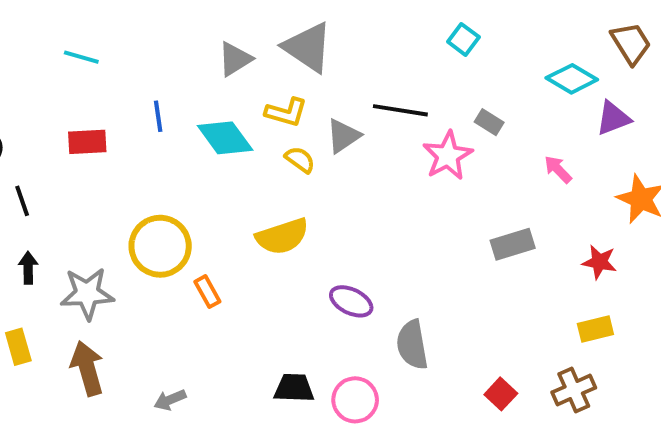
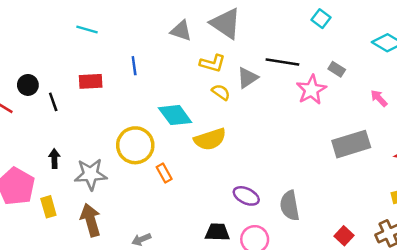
gray triangle: (235, 59) -> (181, 31), turned 50
cyan diamond: (225, 138) -> (175, 115), moved
black line: (22, 201) -> (53, 102), moved
gray rectangle: (513, 244) -> (351, 144), size x1.4
purple ellipse: (351, 301) -> (246, 196), moved

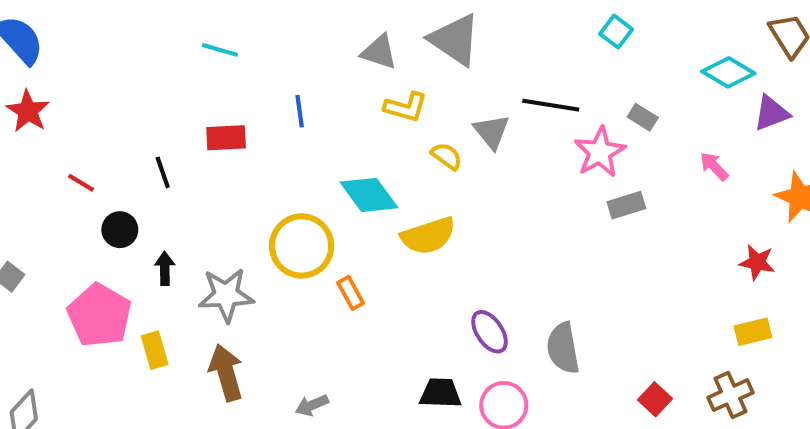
yellow L-shape: (212, 63) -> (406, 107), moved
gray triangle: (247, 78) -> (492, 132), turned -35
black circle: (28, 85) -> (120, 230), moved
gray rectangle: (351, 144) -> (626, 205), moved, size x0.6
purple ellipse: (246, 196) -> (489, 332), turned 30

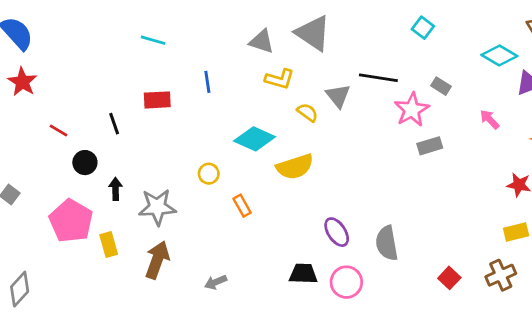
cyan diamond: (369, 195) -> (255, 139), turned -30
yellow circle: (302, 246) -> (209, 174), size x0.5
brown arrow: (226, 373) -> (157, 260), turned 36

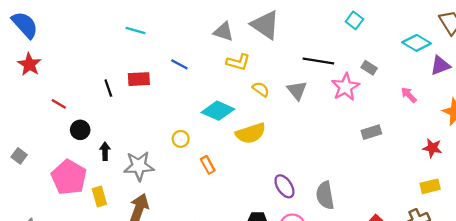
blue line: (207, 82) -> (179, 64), turned -54
gray triangle: (338, 96) -> (297, 90), moved
black line: (114, 124) -> (108, 88), moved
gray rectangle: (430, 146) -> (371, 132), moved

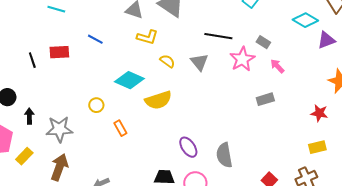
pink arrow: (409, 95) -> (277, 66), moved
yellow rectangle: (99, 196) -> (24, 156), turned 60

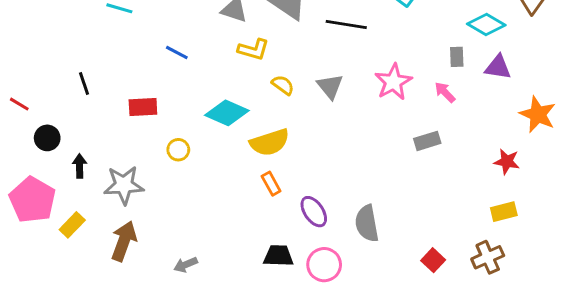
black line: (218, 36) -> (346, 25), moved
purple triangle: (326, 40) -> (498, 67), moved, turned 30
gray rectangle: (263, 42) -> (457, 57), moved, turned 56
red rectangle: (59, 52) -> (143, 107), moved
orange rectangle: (120, 128) -> (271, 184), moved

